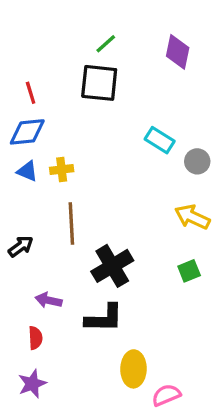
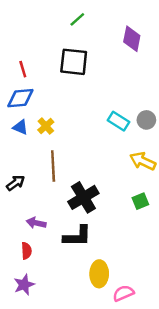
green line: (106, 44) -> (77, 19), moved
cyan rectangle: (160, 140) -> (119, 121), moved
yellow cross: (62, 170) -> (46, 126), turned -35

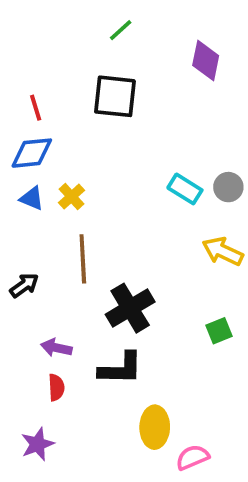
green square: (140, 201) -> (219, 331), moved
red semicircle: (26, 251) -> (56, 387), moved

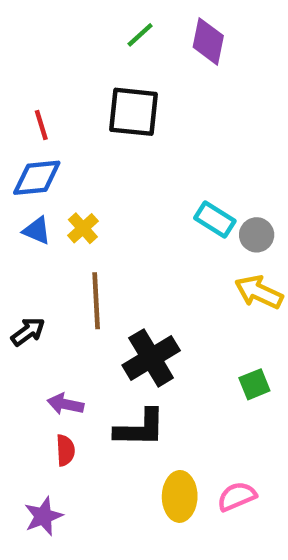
purple diamond: (206, 60) -> (208, 41), moved
gray circle: (228, 187) -> (257, 235), moved
pink semicircle: (192, 457) -> (237, 496), moved

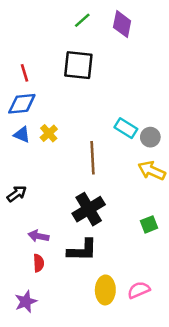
brown line: (96, 301) -> (92, 158), moved

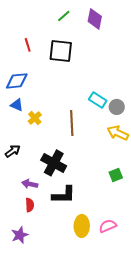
red line: (24, 73) -> (28, 45), moved
yellow cross: (49, 133) -> (35, 118), moved
black cross: (89, 209) -> (54, 163), moved, turned -30

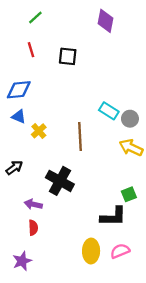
green line: (64, 16) -> (35, 17), moved
black square: (61, 51) -> (68, 56), size x0.7
black L-shape: (64, 195) -> (113, 217), moved

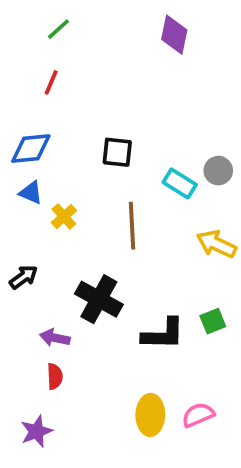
red line: (31, 50) -> (51, 82), turned 40
black square: (68, 56) -> (117, 152), moved
gray circle: (130, 119) -> (218, 171), moved
black L-shape: (113, 217) -> (163, 334), moved

